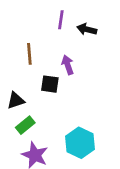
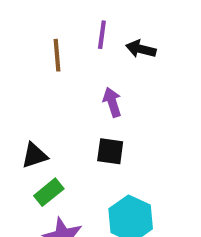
brown line: (29, 54) -> (57, 55), moved
black square: (50, 84) -> (110, 151), moved

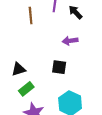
black arrow: (141, 49) -> (76, 12), turned 32
purple arrow: (112, 102) -> (70, 41), moved, turned -80

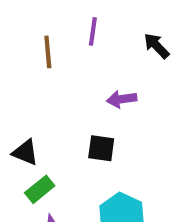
black arrow: (76, 12) -> (156, 46), moved
black triangle: (19, 69) -> (25, 152), turned 40

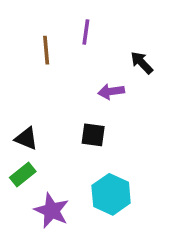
black arrow: (156, 46) -> (142, 63), moved
green rectangle: (40, 189) -> (23, 175), moved

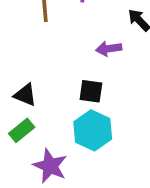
cyan hexagon: (111, 194) -> (93, 130), moved

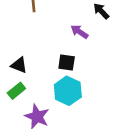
purple arrow: (109, 49) -> (79, 32), turned 42

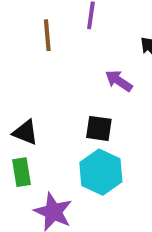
green rectangle: (16, 91) -> (21, 172), turned -60

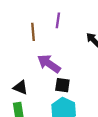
purple arrow: (119, 81) -> (49, 64), moved, size x1.5

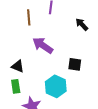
black square: (62, 85) -> (75, 64), moved

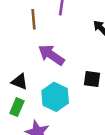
green rectangle: (16, 86) -> (17, 107), turned 32
cyan hexagon: (56, 86) -> (55, 97), moved

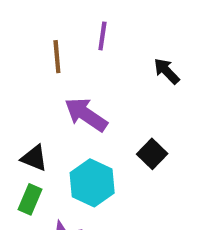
black square: (92, 79) -> (152, 154), turned 36

